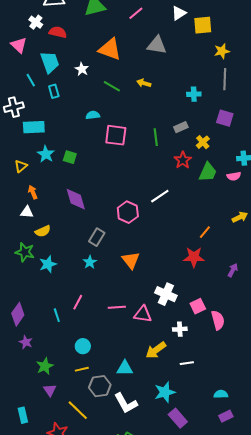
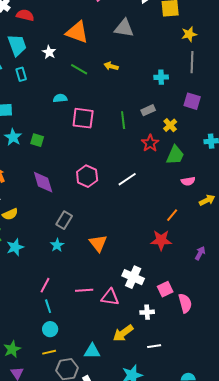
pink semicircle: (234, 176) -> (188, 181), moved
pink hexagon: (128, 212) -> (87, 176), moved
cyan line: (57, 315) -> (48, 306), moved

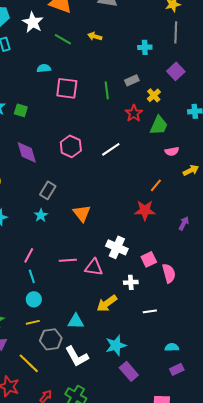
white star: (49, 52) -> (33, 22), size x1.5
purple square: (192, 101) -> (176, 71), turned 30
white line: (154, 346) -> (150, 311), moved

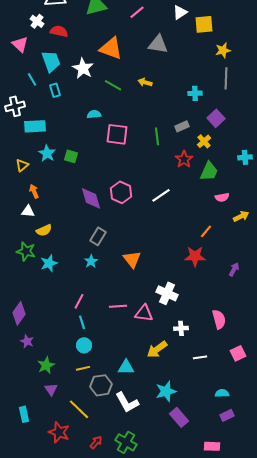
purple square: (176, 71) -> (216, 118), moved
purple diamond: (27, 152) -> (91, 198), moved
pink square: (149, 259) -> (238, 353), moved

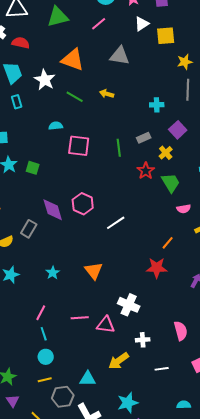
green trapezoid: (209, 171) -> (171, 183), turned -55
white line: (161, 195) -> (116, 223), moved
gray rectangle: (98, 236) -> (29, 229), moved

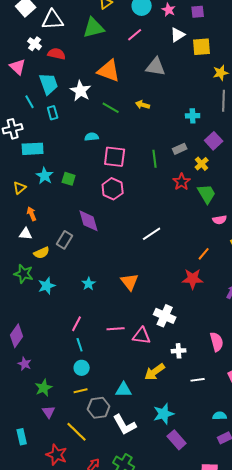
pink hexagon: (83, 204) -> (113, 189), moved

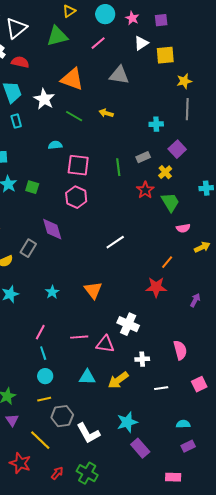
white triangle: (53, 20) -> (16, 28), turned -35
cyan triangle: (124, 390) -> (87, 377), moved

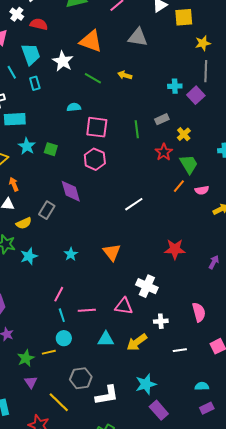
purple square: (177, 149) -> (196, 95), moved
orange line: (167, 262) -> (179, 186), moved
pink line: (79, 337) -> (87, 310), moved
yellow line: (44, 399) -> (49, 352), moved
white L-shape: (88, 433) -> (107, 395), turned -70

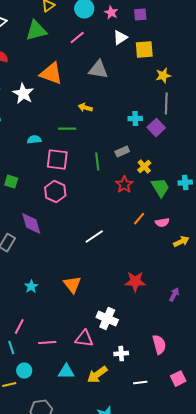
green line: (93, 78) -> (67, 129), moved, turned -30
green trapezoid: (189, 164) -> (160, 188), moved
cyan line: (62, 315) -> (11, 348), moved

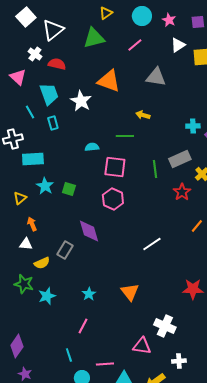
gray rectangle: (122, 152) -> (180, 159), size x1.5
pink line: (19, 327) -> (83, 326), moved
pink line: (47, 343) -> (105, 364), moved

